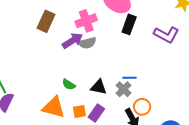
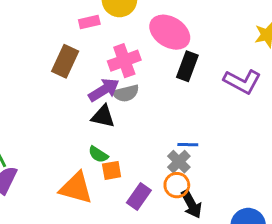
black triangle: (99, 87) -> (103, 116), moved
orange circle: (142, 107) -> (177, 185), moved
orange square: (79, 112) -> (112, 170), moved

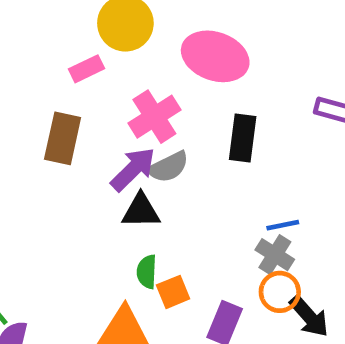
black rectangle: (187, 66) -> (243, 138), moved
green semicircle: (98, 154) -> (147, 272), turned 72

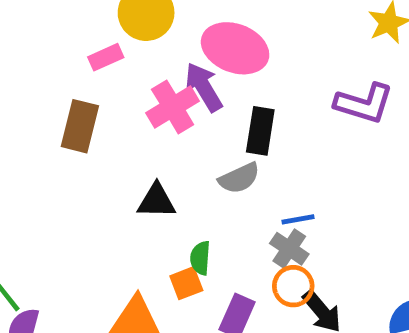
gray semicircle: (168, 167) -> (239, 178), moved
purple arrow: (133, 169) -> (204, 87), moved, turned -78
green semicircle: (147, 272) -> (200, 258), moved

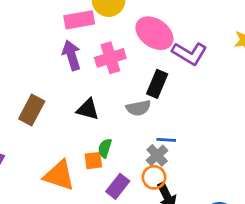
pink rectangle: (106, 57) -> (79, 20), size x1.5
purple arrow: (204, 87) -> (72, 55), moved
purple L-shape: (364, 103) -> (189, 53), moved
brown rectangle: (80, 126) -> (32, 110), moved

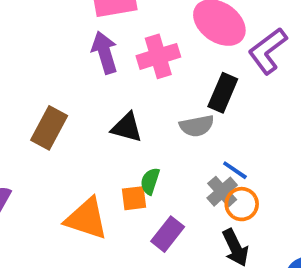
purple L-shape: (189, 53) -> (268, 51), turned 112
blue line: (166, 140) -> (235, 170), turned 30
orange circle: (154, 177) -> (242, 204), moved

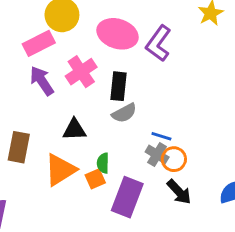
black rectangle: (223, 93) -> (119, 86), moved
orange triangle: (87, 219) -> (60, 170), moved, turned -33
purple rectangle: (168, 234) -> (127, 197), size x1.5

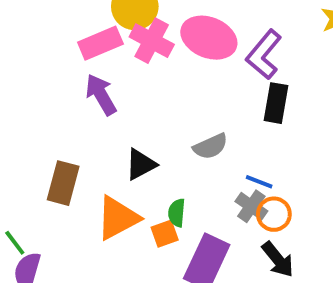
pink cross: (81, 72) -> (152, 41), moved, turned -32
black rectangle: (119, 86) -> (276, 103), moved
black triangle: (74, 130) -> (141, 164), turned -30

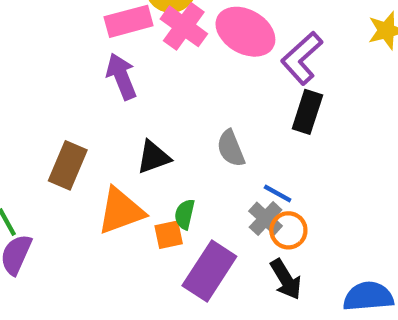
gray semicircle: (210, 146) -> (231, 148), turned 84

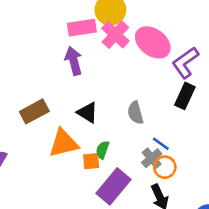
black triangle: (153, 157) -> (87, 113), turned 45
brown rectangle: (68, 165) -> (34, 111), turned 32

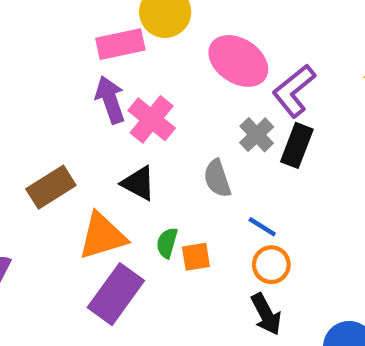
pink cross: (115, 35) -> (152, 119), moved
gray cross: (152, 158) -> (257, 135), moved
orange square: (91, 161) -> (196, 257), moved
purple rectangle: (113, 186) -> (116, 294), moved

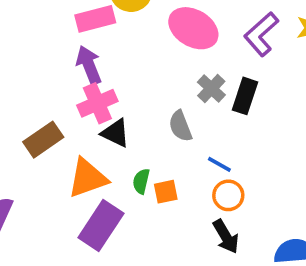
purple L-shape: (294, 91) -> (261, 34), moved
pink cross: (152, 119) -> (97, 103), moved, turned 30

